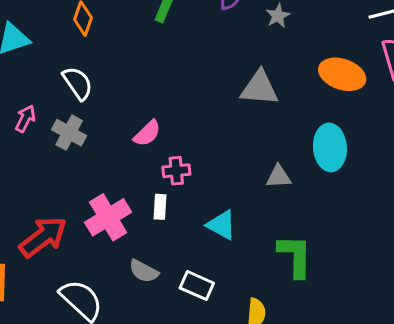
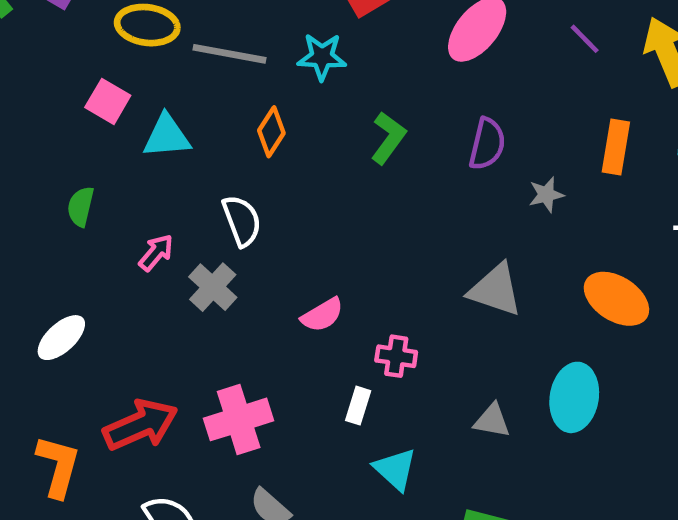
pink cross: (176, 171) -> (396, 356), moved
white rectangle: (160, 207) -> (358, 406), moved

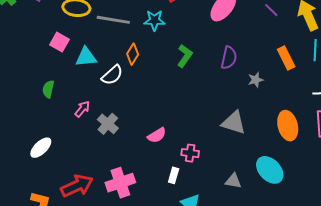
orange rectangle: (616, 147) -> (286, 58), turned -35
white semicircle: (242, 221) -> (112, 75), moved, turned 70
orange ellipse: (616, 299) -> (288, 126), turned 44
cyan ellipse: (574, 397) -> (270, 170), turned -52

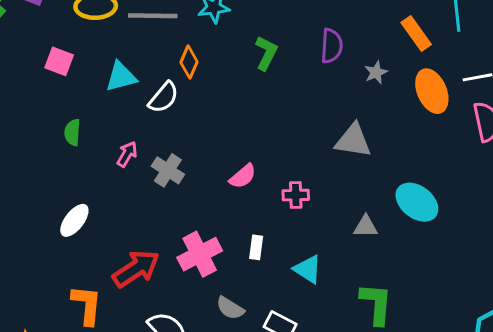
pink square: (60, 42) -> (59, 61), moved
orange ellipse: (288, 126) -> (432, 91), moved
white rectangle: (174, 175) -> (256, 247), moved

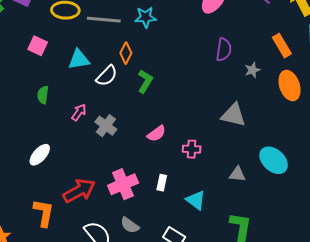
green L-shape: (266, 53) -> (145, 81), moved
gray semicircle: (230, 308) -> (130, 225), moved

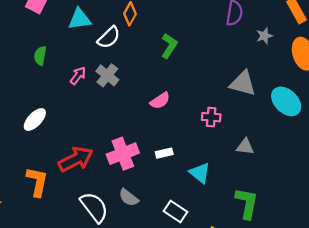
green L-shape: (145, 81) -> (169, 46), moved
gray cross: (106, 126) -> (107, 75), moved
pink cross: (192, 149) -> (211, 117), moved
cyan ellipse: (274, 160) -> (286, 101), moved
white rectangle: (162, 183) -> (164, 153), turned 63

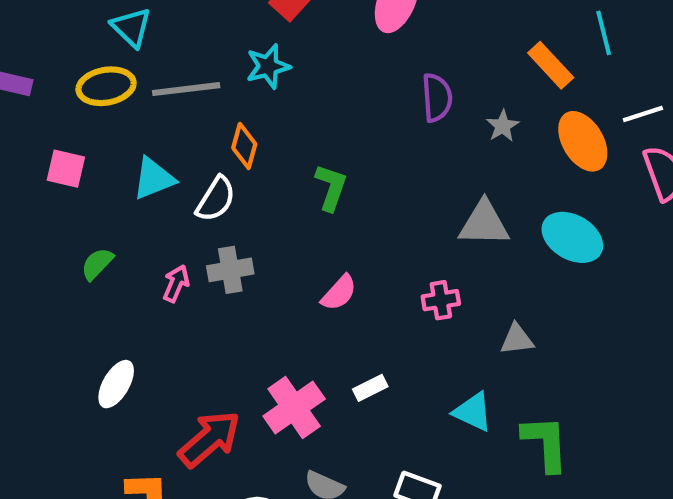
green semicircle: (40, 56) -> (97, 264), turned 48
gray cross: (107, 75) -> (230, 270), turned -35
cyan triangle: (200, 173) -> (473, 412), moved

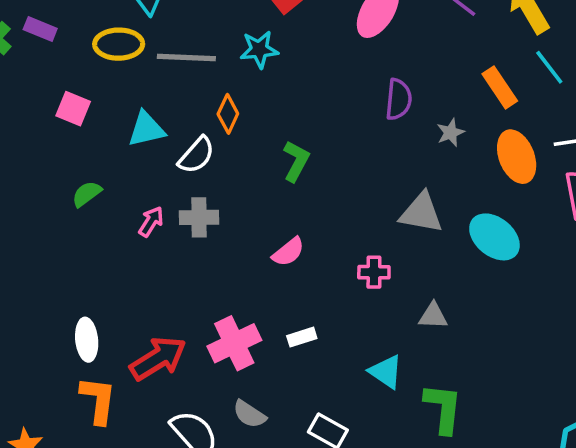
cyan line: (604, 33) -> (549, 67), turned -33
white ellipse: (116, 384) -> (87, 340), moved, turned -45

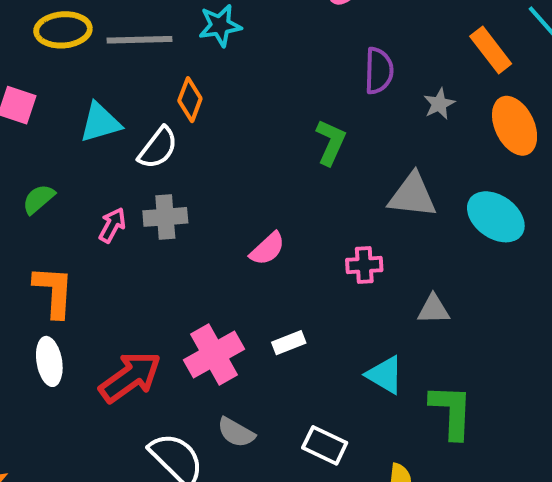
green L-shape: (296, 161) -> (331, 142), moved
orange L-shape: (98, 400) -> (54, 291), moved

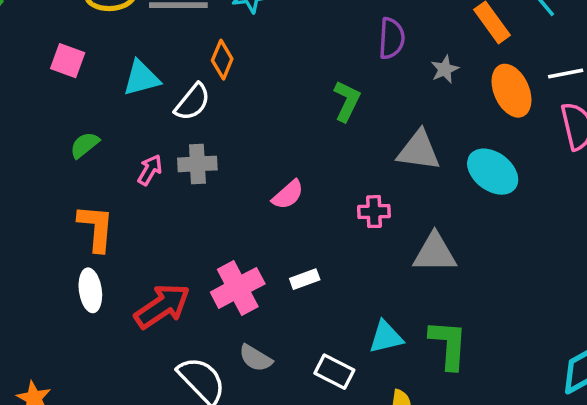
gray triangle: (433, 309) -> (435, 253), size x1.5
cyan triangle: (385, 375) -> (386, 337), moved, turned -45

